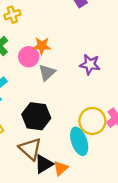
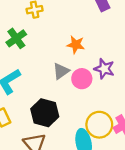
orange star: (42, 46) -> (76, 45), moved
pink circle: (29, 57) -> (82, 79), moved

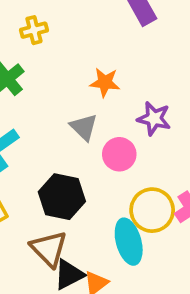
gray triangle: (61, 71) -> (84, 127), turned -36
pink circle: (82, 79) -> (119, 154), moved

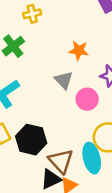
black hexagon: (62, 197) -> (31, 140), moved
brown triangle: (49, 249) -> (61, 161), moved

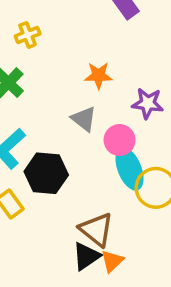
black hexagon: (31, 140) -> (46, 173), moved
cyan ellipse: (92, 158) -> (130, 169), moved

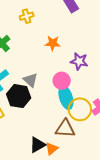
yellow cross: (28, 35) -> (27, 16), moved
gray triangle: (84, 119) -> (30, 80), moved
brown triangle: (96, 230) -> (65, 129), moved, turned -40

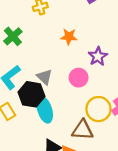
purple star: (79, 61) -> (98, 56), turned 30
cyan ellipse: (66, 97) -> (45, 110), moved

